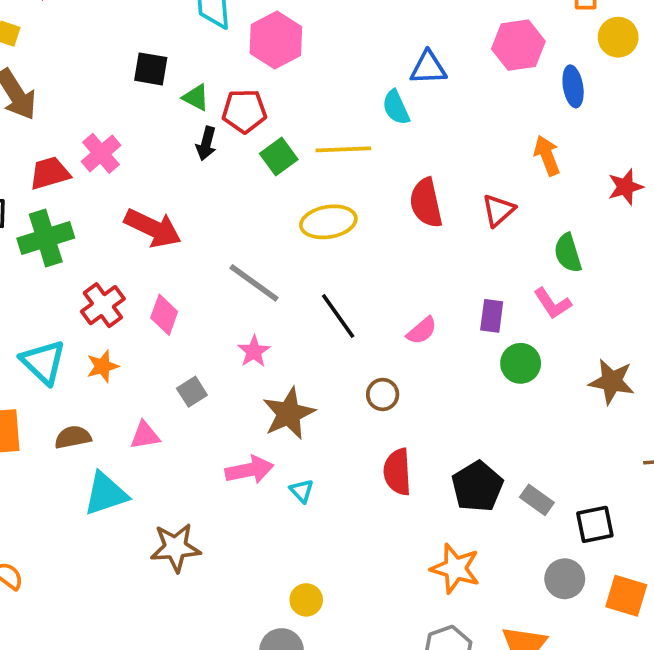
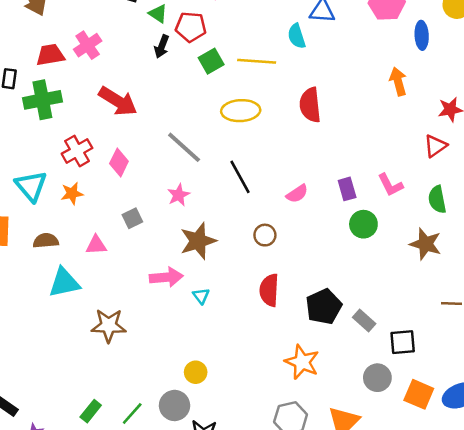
red triangle: (498, 210) -> (435, 146), moved
green semicircle: (568, 253) -> (437, 199), moved
purple rectangle: (492, 316) -> (347, 189), turned -30

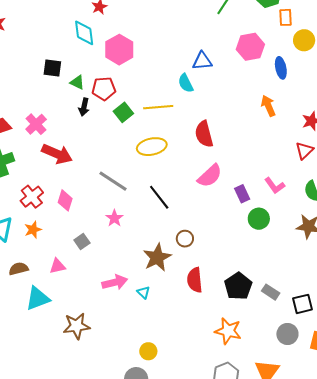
pink cross: (88, 45) -> (36, 124), moved
pink semicircle: (297, 194) -> (210, 176), moved, size x1.5
brown star: (198, 241) -> (157, 257), moved

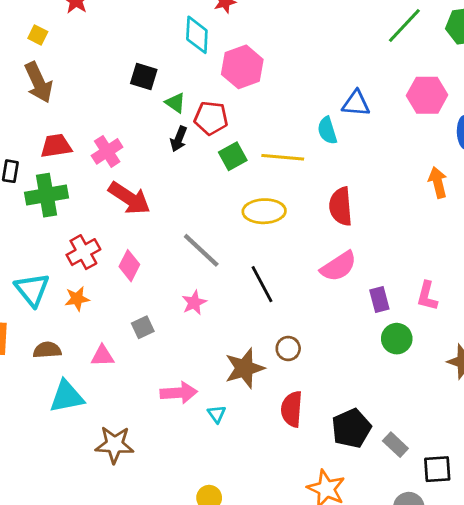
pink L-shape: (275, 186) -> (427, 296), turned 40

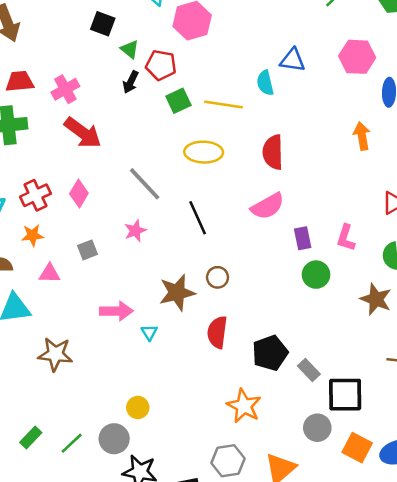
red cross: (83, 252) -> (35, 195), moved
orange star: (77, 299) -> (33, 235), moved
black square: (437, 469) -> (345, 395), size x1.4

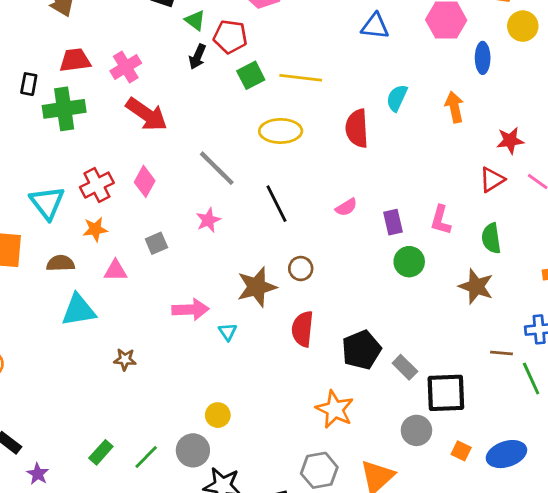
cyan semicircle: (265, 83) -> (397, 98), moved, turned 40
pink semicircle: (268, 206) -> (346, 207), moved, size x0.6
brown star: (55, 354) -> (125, 359), size x0.6
orange square: (357, 448) -> (461, 451), size x0.6

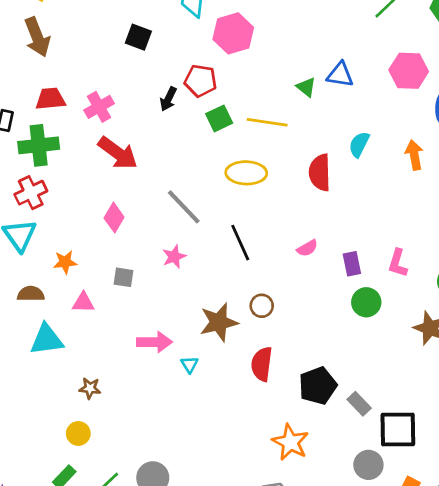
green triangle: (195, 20) -> (306, 87), moved
red cross: (97, 185) -> (31, 193), moved
gray square: (156, 243) -> (124, 277), turned 30
yellow circle: (218, 415) -> (78, 433), moved

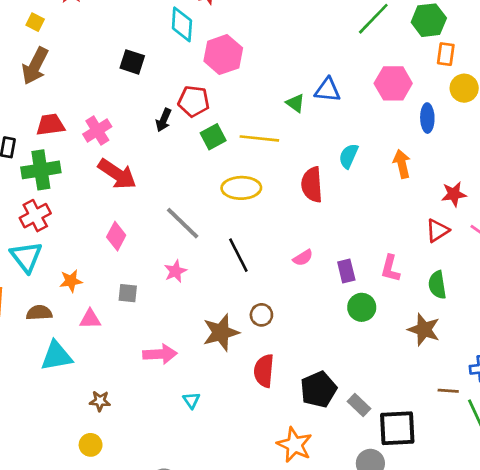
brown arrow: (37, 37) -> (35, 66), turned 51
cyan triangle: (190, 365) -> (191, 400), moved

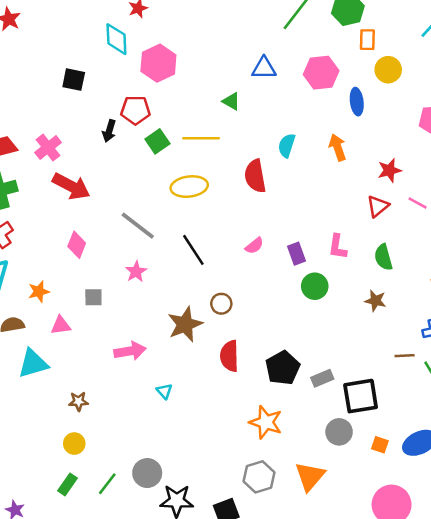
blue triangle: (327, 90) -> (264, 68), moved
brown star: (424, 330) -> (375, 301), size x0.7
gray rectangle: (359, 405) -> (322, 378), turned -60

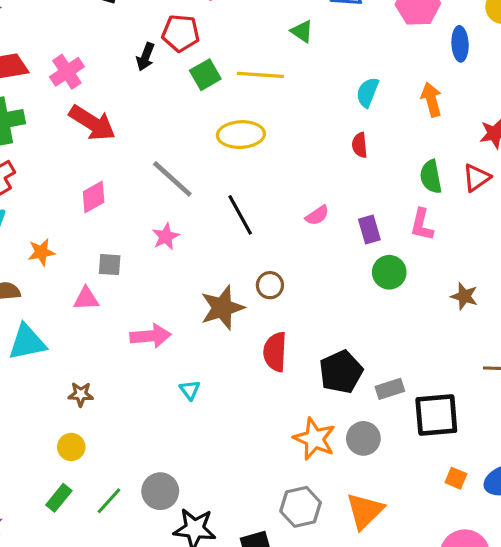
red semicircle: (255, 176) -> (360, 145), moved, size x0.6
pink diamond: (77, 245) -> (94, 197), turned 35
green semicircle: (383, 257) -> (431, 177), moved
pink triangle: (61, 325) -> (86, 299), moved
gray circle: (339, 432) -> (363, 438), moved

